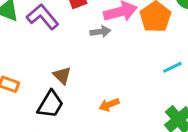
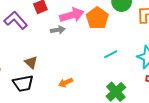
black trapezoid: (50, 104) -> (23, 83), turned 50

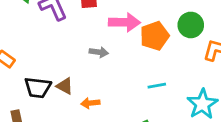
gray arrow: (58, 30) -> (99, 52), moved
brown triangle: (31, 62) -> (65, 86), moved, turned -32

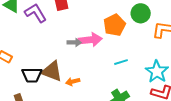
pink arrow: (124, 22) -> (90, 40), moved
brown triangle: (65, 86) -> (52, 71), size x1.6

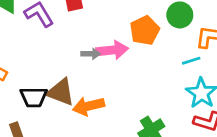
cyan line: (121, 62) -> (191, 61), moved
orange arrow: (73, 81) -> (89, 106), size x1.6

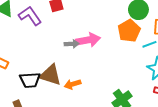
orange pentagon: (145, 30) -> (129, 31), moved
orange arrow: (89, 106) -> (73, 84), size x0.7

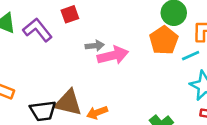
gray arrow: (72, 44) -> (95, 46), moved

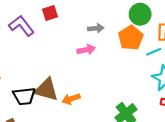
gray arrow: (95, 46) -> (96, 28), moved
pink arrow: (113, 55) -> (86, 50), size x0.7

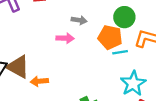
orange pentagon: (131, 38) -> (110, 37), turned 30
cyan line: (154, 52) -> (120, 52), moved

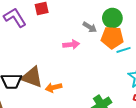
green circle: (124, 17) -> (112, 18), moved
gray arrow: (79, 20) -> (90, 27), moved, turned 32

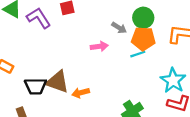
cyan line: (123, 50) -> (138, 54), moved

